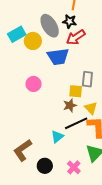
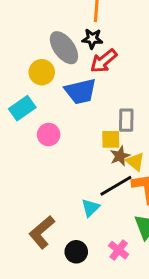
cyan rectangle: (17, 34) -> (22, 108), moved
brown star: (70, 105) -> (120, 156), moved

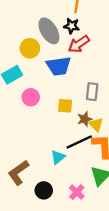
yellow square: (111, 139) -> (65, 106), moved

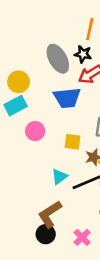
yellow circle: (30, 48) -> (18, 82), moved
cyan triangle: (58, 157) -> (59, 177), moved
brown L-shape: (18, 173) -> (50, 214), moved

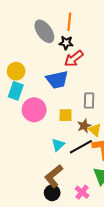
gray ellipse: (58, 59) -> (44, 31), moved
cyan rectangle: (16, 106) -> (16, 91), turned -36
pink circle: (35, 131) -> (34, 110), size x1.5

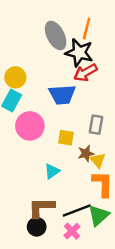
black star: (66, 43) -> (79, 53), size x1.6
black line: (81, 147) -> (77, 211), moved
brown L-shape: (54, 176) -> (41, 207), turned 30

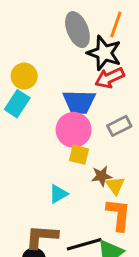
gray rectangle: (96, 125) -> (119, 126), moved, turned 48
pink circle: (30, 126) -> (74, 130), moved

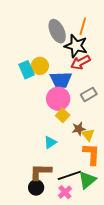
yellow circle: (24, 76) -> (40, 66), moved
cyan rectangle: (17, 104) -> (26, 70), moved, turned -54
yellow square: (79, 155) -> (63, 115), turned 32

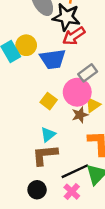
pink circle: (58, 99) -> (77, 92), moved
yellow square: (63, 115) -> (49, 101), moved
yellow triangle: (88, 135) -> (93, 105), moved, turned 40
brown L-shape: (41, 172) -> (45, 155), moved

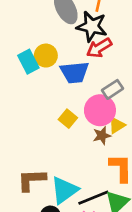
cyan triangle: (48, 135) -> (64, 190), moved, size x1.6
brown L-shape: (45, 155) -> (32, 180), moved

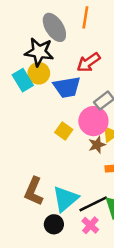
black star: (92, 26) -> (39, 52), moved
brown L-shape: (32, 180) -> (34, 191), turned -60

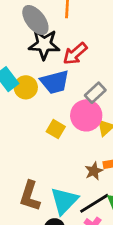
black star: (39, 52) -> (44, 44), moved
yellow circle: (39, 73) -> (26, 87), moved
brown star: (97, 145) -> (94, 171), moved

